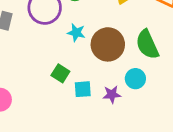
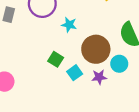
brown circle: (108, 44) -> (96, 49), moved
cyan square: (83, 89) -> (75, 73), turned -32

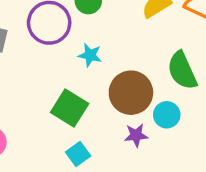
green square: (56, 59) -> (70, 108), size x1.5
cyan square: (75, 73) -> (78, 154), moved

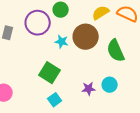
brown circle: (131, 93) -> (86, 37), moved
cyan circle: (167, 115) -> (110, 85), moved

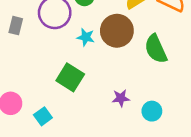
cyan circle: (110, 85) -> (152, 111), moved
cyan square: (55, 100) -> (43, 116), moved

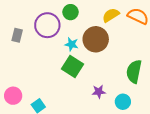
green semicircle: (156, 49) -> (134, 72), moved, turned 35
green square: (70, 77) -> (73, 66), moved

